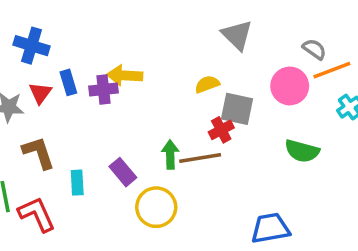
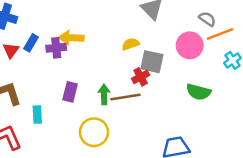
blue rectangle: (68, 82) -> (31, 43), turned 48
purple rectangle: (123, 172) -> (70, 92), moved, turned 54

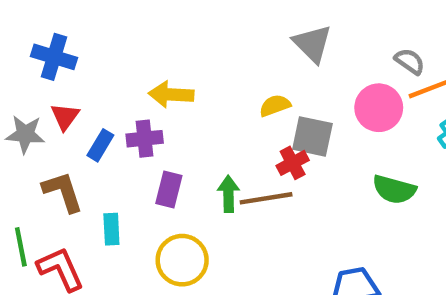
blue rectangle: (31, 43) -> (100, 145), moved
purple cross: (56, 48) -> (145, 139), moved
yellow circle: (94, 132) -> (182, 260), moved

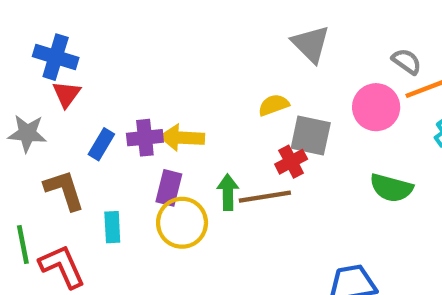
yellow arrow: (171, 94) -> (182, 138), moved
red triangle: (65, 117) -> (66, 94), moved
yellow circle: (182, 260) -> (182, 223), moved

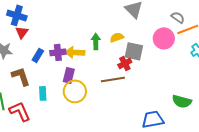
green semicircle: (391, 188) -> (182, 101), moved
green arrow: (228, 192) -> (96, 41), moved

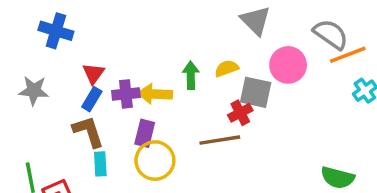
gray semicircle: (178, 17) -> (331, 34), size x1.5
red triangle: (22, 32) -> (93, 73), moved
pink circle: (164, 38) -> (288, 65), moved
brown L-shape: (21, 76) -> (88, 132), moved

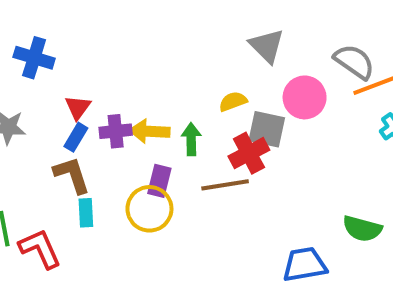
green arrow: (191, 75) -> (191, 139), moved
red cross: (240, 113) -> (249, 153), size x1.4
purple rectangle: (145, 133) -> (159, 181), moved

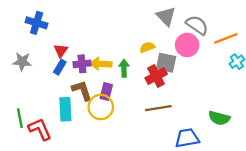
gray semicircle: (354, 62) -> (197, 25), moved
brown L-shape: (72, 175) -> (82, 90), moved
brown line: (225, 185) -> (158, 108), moved
cyan rectangle: (86, 213) -> (65, 109), size x1.5

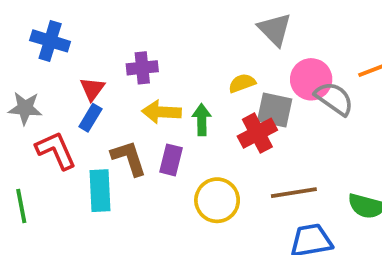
gray semicircle: (197, 25) -> (334, 99), moved
purple cross: (82, 64) -> (142, 68), moved
yellow circle: (101, 107) -> (217, 200), moved
brown line: (158, 108) -> (294, 193), moved
red L-shape: (40, 129) -> (56, 150), moved

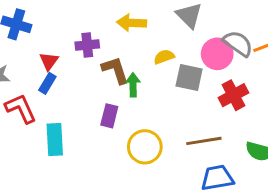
gray semicircle: (334, 99) -> (238, 43), moved
yellow arrow: (161, 112) -> (132, 23), moved
red cross: (257, 133) -> (233, 95), moved
brown L-shape: (129, 158) -> (115, 70), moved

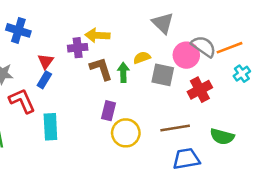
yellow arrow: (132, 23) -> (97, 35), moved
green arrow: (133, 85) -> (123, 72), moved
purple rectangle: (109, 116) -> (108, 111), moved

